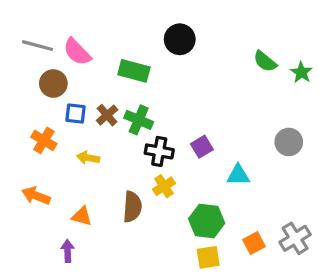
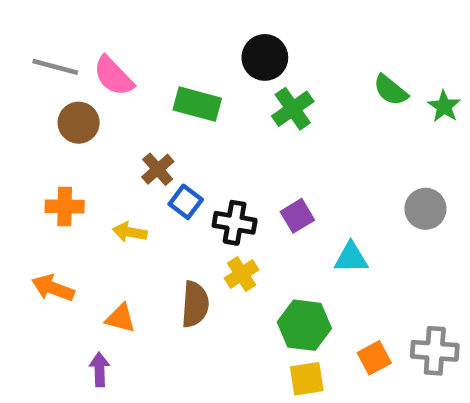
blue square: (75, 114) -> (186, 202), moved, turned 30
green cross: (139, 120) -> (293, 109), moved, turned 32
orange cross: (44, 140) -> (65, 206), turned -30
gray cross: (295, 238) -> (435, 351), turned 36

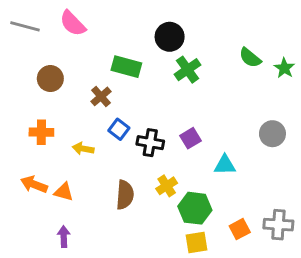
gray line: (55, 67) -> (25, 26), moved
pink semicircle: (113, 76) -> (73, 23), moved
brown cross: (158, 169) -> (101, 96), moved
yellow cross: (242, 274) -> (167, 186), moved
orange triangle: (120, 318) -> (64, 192), moved

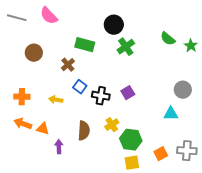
orange cross: (41, 132) -> (22, 97), moved
cyan triangle: (225, 165) -> (171, 114), moved
purple arrow: (64, 237) -> (59, 147), moved

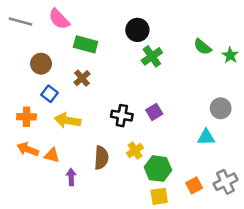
green rectangle: (85, 45) -> (86, 44), moved
blue square: (80, 87) -> (49, 94), moved
yellow arrow: (56, 100) -> (68, 120), size x1.5
gray cross: (187, 151) -> (225, 182), turned -30

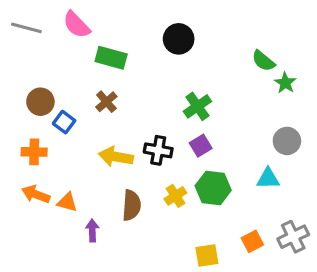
green star: (230, 55) -> (285, 83), moved
green cross: (152, 56) -> (197, 106), moved
brown circle: (41, 64) -> (40, 102), moved
yellow arrow: (68, 120) -> (116, 157), moved
green hexagon: (158, 169) -> (213, 188), moved

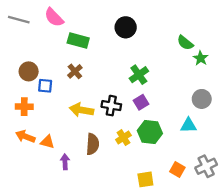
blue square: (64, 122) -> (45, 86), turned -32
orange square: (252, 241) -> (177, 170), turned -32

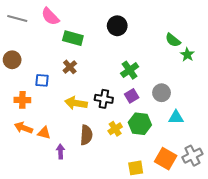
brown circle: (29, 71) -> (12, 60), moved
gray circle: (202, 99) -> (162, 93), moved
orange square: (177, 170) -> (166, 159), size x1.5

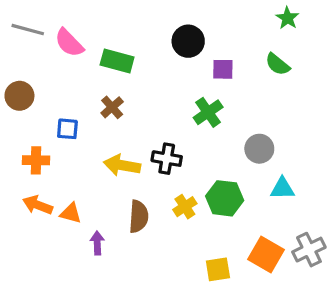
pink semicircle: (50, 16) -> (69, 43), moved
green star: (187, 55) -> (287, 18), moved
purple square: (132, 96) -> (223, 69), moved, turned 32

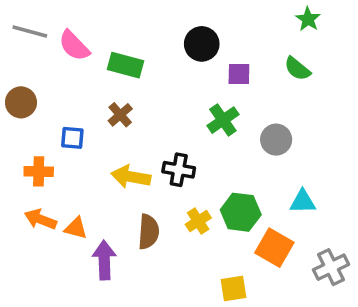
gray circle: (259, 149) -> (276, 140), moved
purple arrow: (97, 243) -> (104, 260), size x1.5
orange square: (266, 255) -> (274, 248), moved

